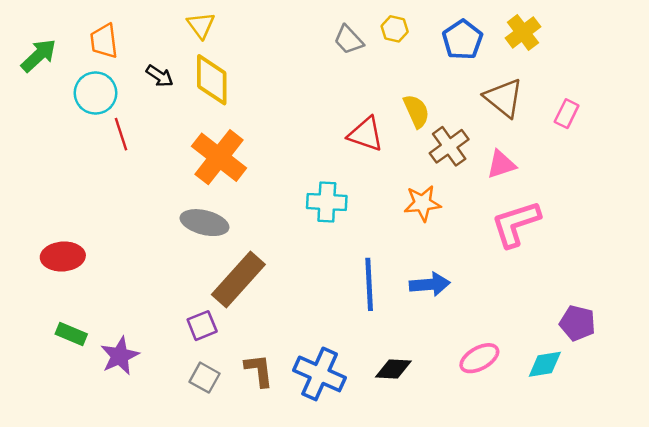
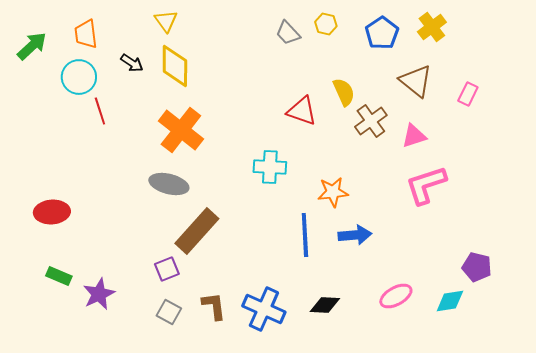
orange star: (422, 203) -> (333, 192), moved

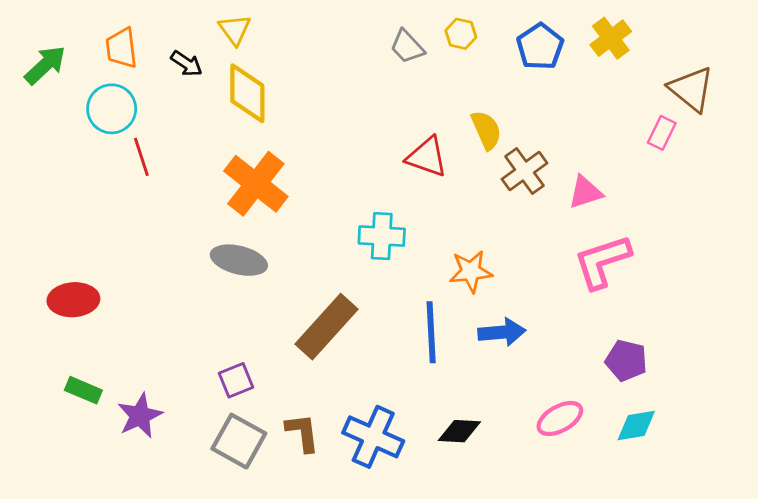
black arrow: (132, 63) -> (187, 64), moved
brown triangle: (416, 81) -> (691, 89), moved
brown rectangle: (197, 231) -> (327, 327), moved
purple pentagon: (477, 267) -> (626, 360), moved
gray square: (169, 312) -> (239, 441), size x1.5

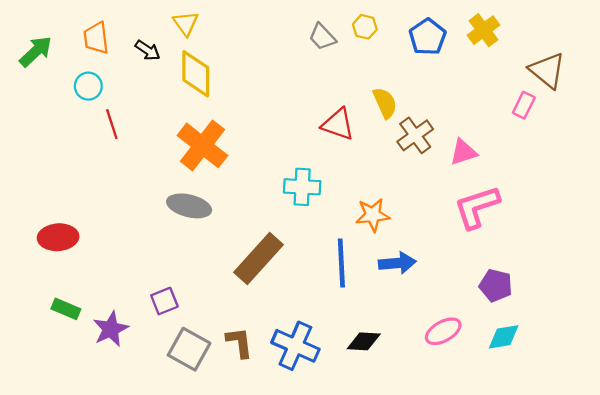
cyan circle: (112, 109) -> (88, 86), size x0.7
purple square: (236, 380) -> (164, 301), moved

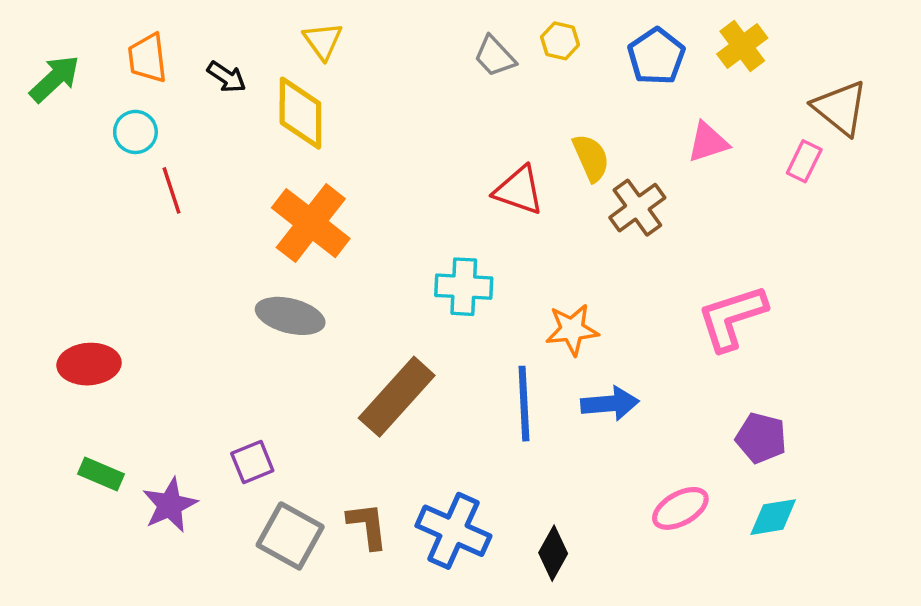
yellow triangle: (186, 23) -> (323, 41), moved
pink triangle: (463, 152) -> (708, 142), moved
black diamond: (364, 341) -> (553, 553), moved, turned -64

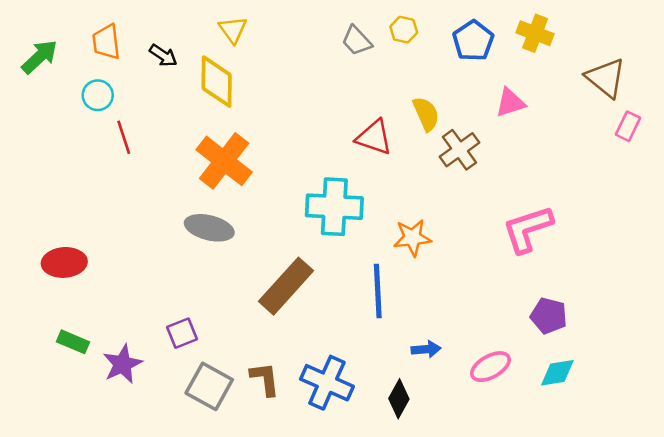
yellow cross: (742, 46) -> (535, 33), turned -32
pink rectangle: (804, 161) -> (628, 126), moved
cyan cross: (464, 287) -> (334, 207), size x1.4
blue arrow: (610, 404) -> (426, 349), moved, size x0.7

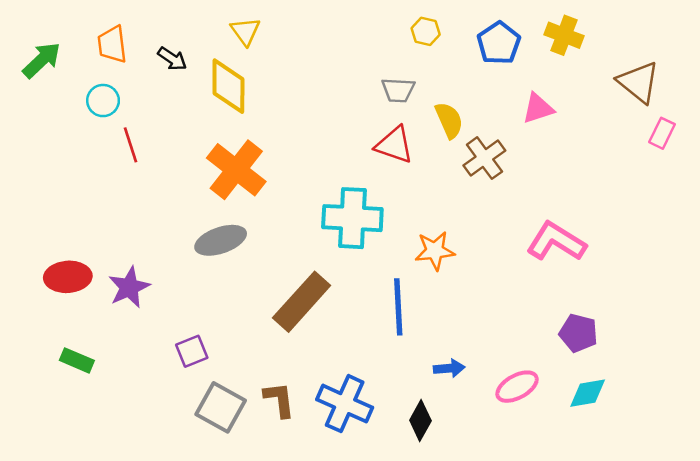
gray trapezoid: (357, 41) -> (398, 90), moved, turned -44
gray ellipse: (209, 228) -> (221, 240), turned -33
pink L-shape: (528, 229) -> (556, 242), turned 50
purple star: (122, 364) -> (129, 287), moved

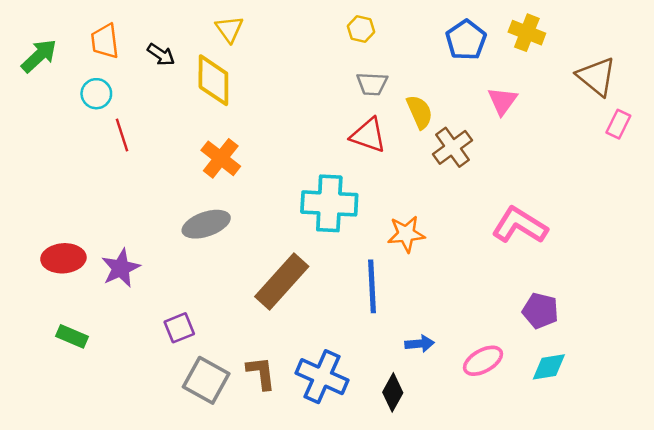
yellow hexagon: (426, 31) -> (361, 29), moved
pink triangle: (538, 108) -> (503, 101), turned -36
orange cross: (236, 170) -> (221, 158), size x0.7

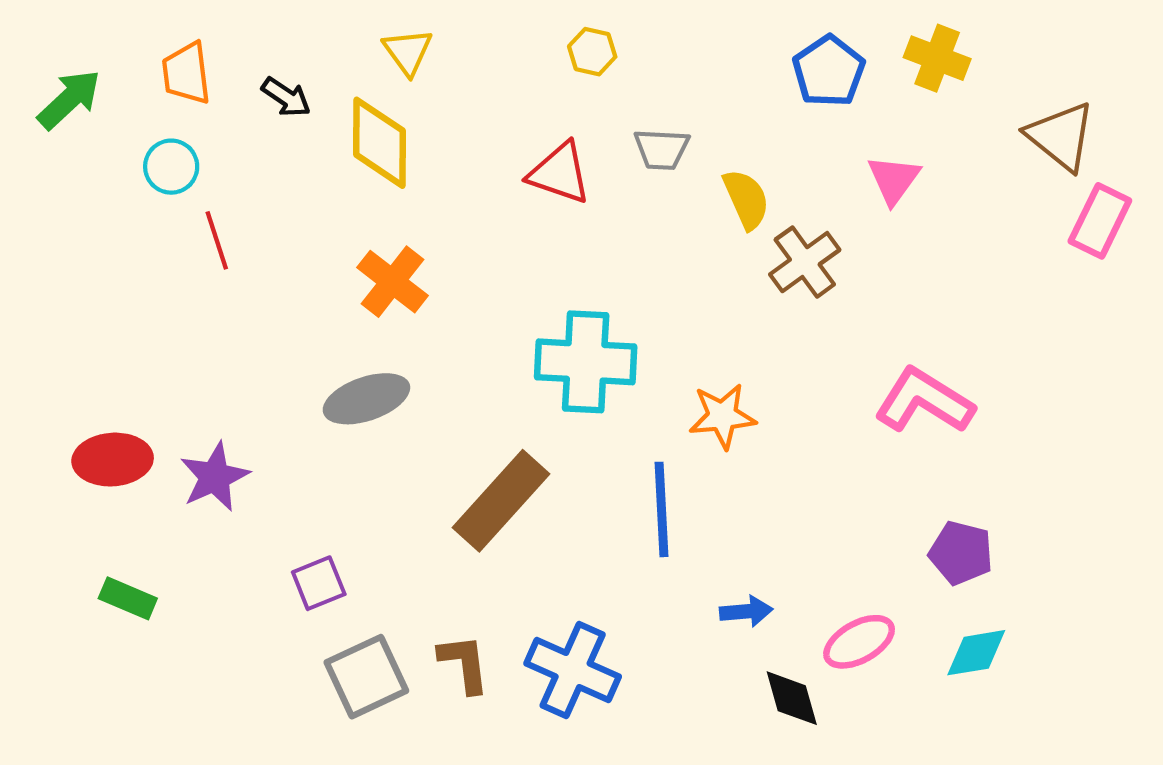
yellow hexagon: (361, 29) -> (592, 52), moved
pink rectangle: (618, 124) -> (1100, 221), size x1.4
red triangle: (368, 135) -> (560, 173), moved
gray square: (206, 380) -> (366, 677), turned 36
black diamond: (393, 392) -> (792, 698), moved, turned -45

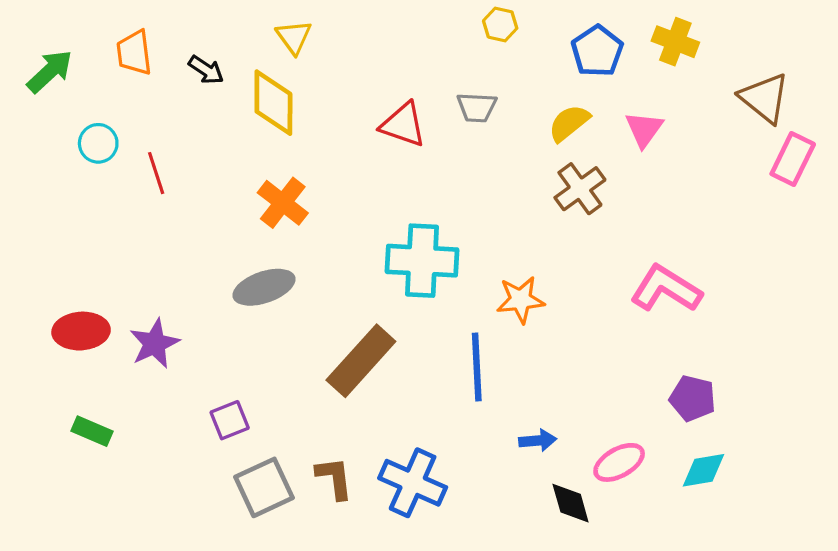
yellow hexagon: (592, 52) -> (500, 24), moved
cyan circle: (171, 167) -> (98, 143), moved
yellow semicircle: (746, 199) -> (569, 123), moved, turned -105

